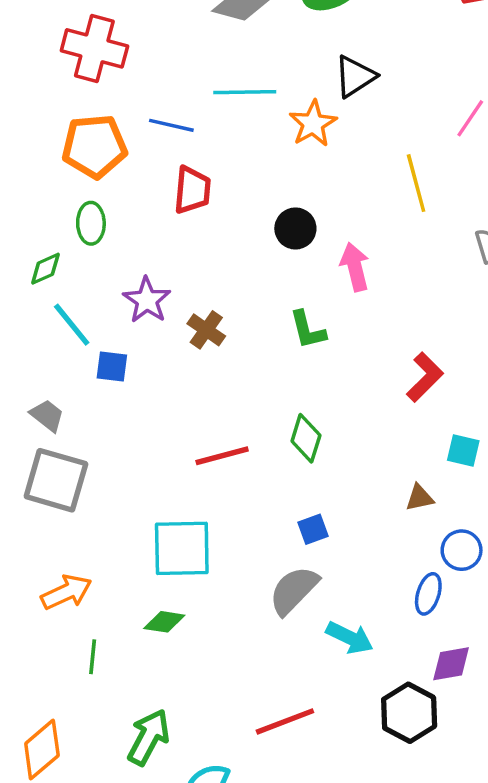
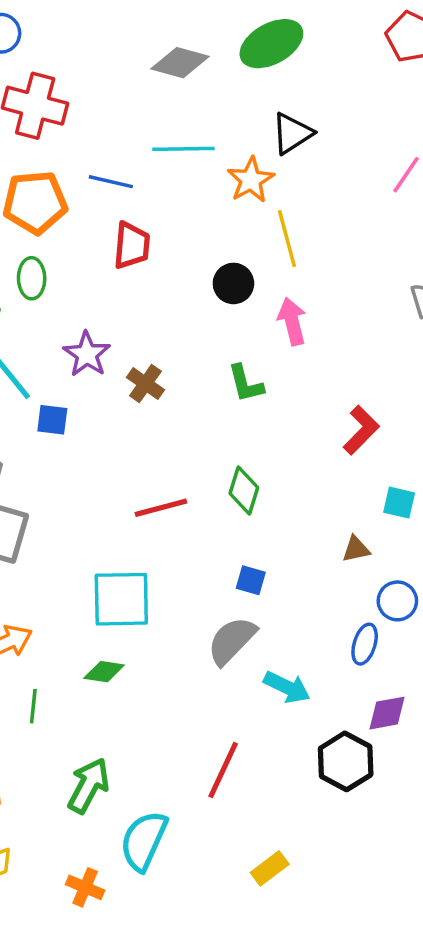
yellow line: (416, 183) -> (287, 239), moved
blue square: (313, 529) -> (251, 580), turned 36
red line: (285, 721) -> (223, 770), turned -44

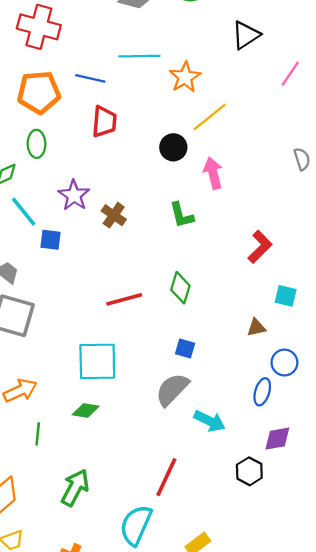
black triangle: (292, 133) -> (246, 35), moved
yellow line: (287, 239) -> (210, 117), turned 66
black hexagon: (346, 761) -> (249, 471), size x0.7
cyan semicircle: (144, 841) -> (136, 525), moved

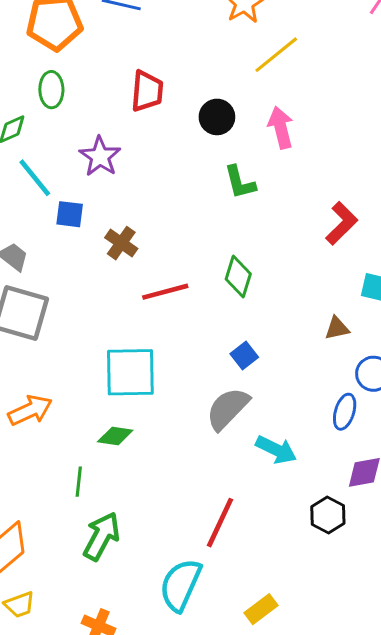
red trapezoid: (104, 122) -> (147, 91), moved
black circle: (173, 147) -> (217, 117), moved
brown cross: (114, 215) -> (121, 243), moved
blue square: (185, 348) -> (244, 355), turned 36
green line: (38, 434) -> (79, 482), moved

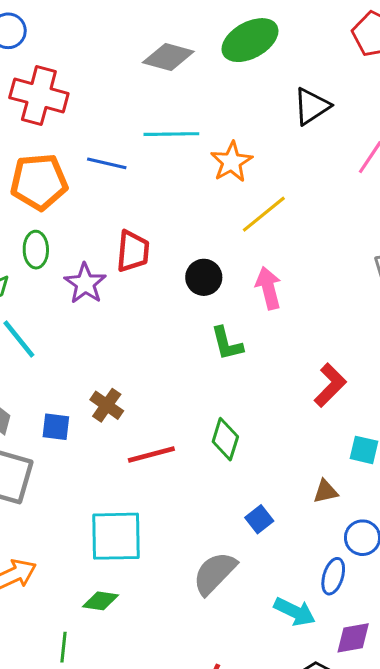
purple star: (100, 156) -> (85, 283), moved
blue square: (70, 214) -> (56, 427), moved
blue square: (244, 355) -> (259, 519), moved
cyan arrow: (276, 450) -> (295, 612), moved

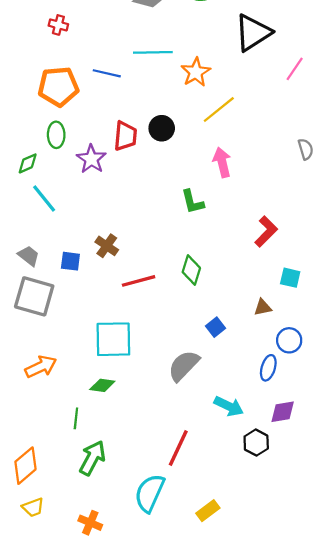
red cross: (39, 96) -> (58, 25), size x0.5
black triangle: (312, 106) -> (253, 33), size x1.4
black circle: (204, 277) -> (162, 128), moved
cyan arrow: (295, 612) -> (229, 406), moved

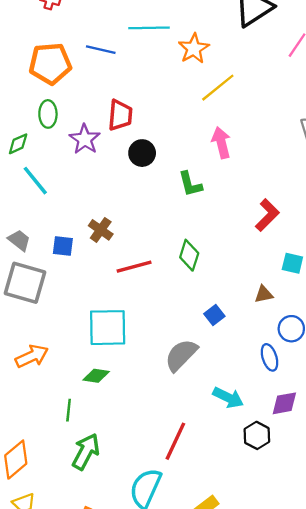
black circle: (162, 128) -> (142, 153), moved
blue ellipse: (268, 368) -> (269, 357), turned -35

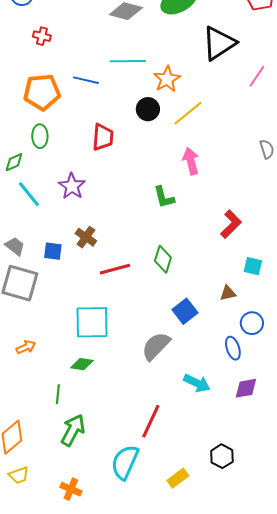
purple star: (85, 139) -> (72, 186), moved
black circle: (142, 153) -> (148, 109), moved
blue square: (214, 315) -> (185, 311), size x1.4
orange arrow: (32, 356) -> (26, 347), size x0.7
black hexagon: (257, 435) -> (222, 456), moved

